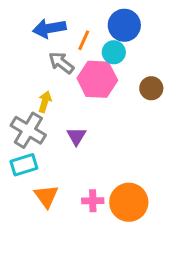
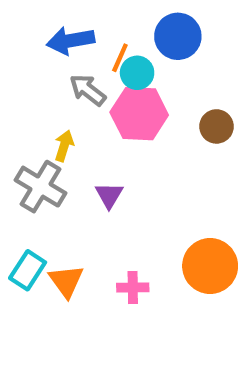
cyan circle: (114, 52) -> (137, 73), moved
cyan rectangle: (24, 165) -> (28, 270), moved, turned -40
orange circle: (129, 202) -> (210, 266), moved

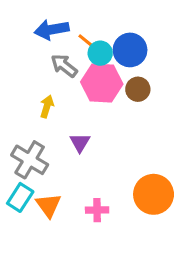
blue circle: (178, 36) -> (130, 50), moved
orange line: (120, 58) -> (88, 42), turned -75
brown circle: (217, 126) -> (138, 89), moved
gray cross: (40, 187) -> (30, 160), moved

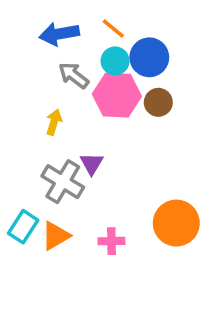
orange line: (88, 42) -> (113, 28), moved
gray cross: (30, 160) -> (63, 182), moved
orange triangle: (48, 205) -> (56, 236), turned 36

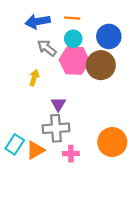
orange line: (113, 28) -> (72, 18), turned -35
blue circle: (149, 57) -> (109, 36), moved
brown circle: (158, 102) -> (101, 65), size x1.6
gray cross: (63, 182) -> (56, 128), moved, turned -35

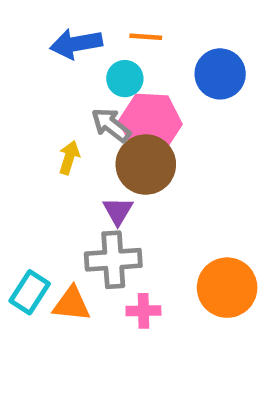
cyan circle: (73, 39) -> (125, 79), moved
gray arrow: (47, 48) -> (111, 125), moved
brown circle: (101, 65) -> (146, 165), moved
orange triangle: (35, 150) -> (71, 304), turned 36

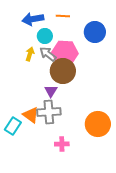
cyan circle: (125, 79) -> (45, 36), moved
yellow arrow: (69, 158) -> (30, 54), moved
orange triangle: (71, 304) -> (31, 115), moved, turned 30
pink cross: (143, 311) -> (62, 144), moved

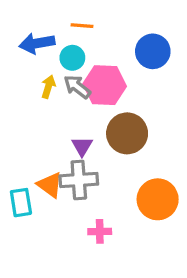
orange line: (63, 16) -> (82, 26), moved
blue arrow: (33, 19) -> (37, 43), moved
brown circle: (63, 71) -> (127, 133), moved
cyan rectangle: (13, 126) -> (21, 203), turned -42

